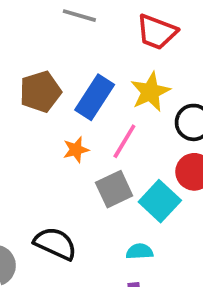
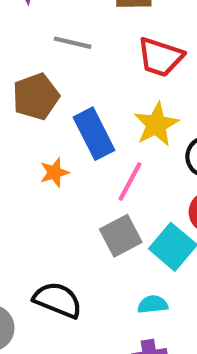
brown pentagon: (40, 92) -> (36, 97), moved
blue rectangle: (95, 97) -> (94, 134), turned -57
orange star: (76, 150) -> (54, 172), moved

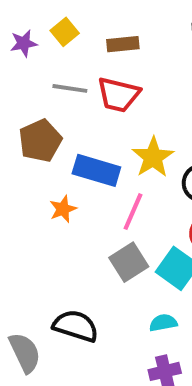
red trapezoid: (160, 57) -> (118, 95), moved
blue rectangle: (94, 134) -> (96, 170), turned -42

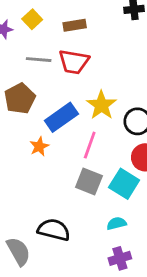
blue rectangle: (96, 170) -> (61, 117), turned -48
gray square: (129, 262) -> (89, 182), turned -32

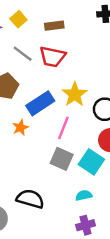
gray line: (39, 60) -> (23, 54), turned 30

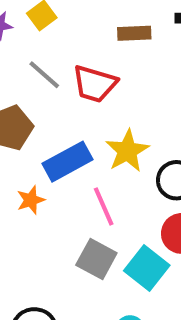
brown rectangle: (54, 26) -> (134, 33), moved
pink line: (63, 128) -> (104, 206), turned -50

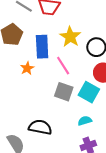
blue rectangle: (68, 162) -> (42, 47), turned -55

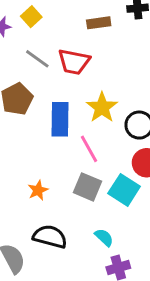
orange star: (27, 68) -> (38, 190), moved
cyan semicircle: (85, 121) -> (104, 237), moved, turned 56

